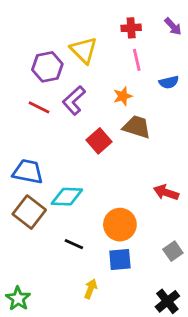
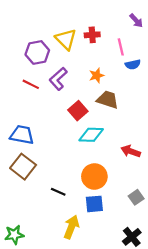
red cross: (131, 28) -> (92, 35), moved
pink line: (137, 60) -> (121, 47), moved
cyan diamond: (67, 197) -> (91, 135), moved
yellow arrow: (91, 289) -> (71, 227), size x1.5
green star: (18, 299) -> (14, 235), turned 30

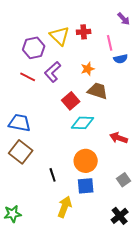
black line: (58, 192) -> (53, 175), turned 48

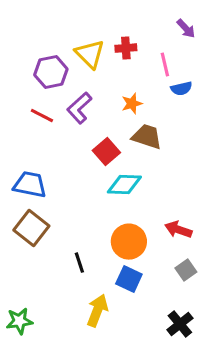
red arrow: (119, 138) -> (178, 230), moved
blue square: (86, 186) -> (129, 279), turned 30

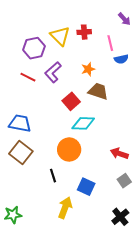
orange circle: (129, 242) -> (69, 149), moved

